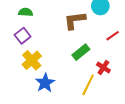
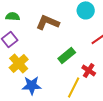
brown L-shape: (75, 20) -> (48, 22), moved, turned 30
blue star: (45, 83) -> (32, 85), turned 30

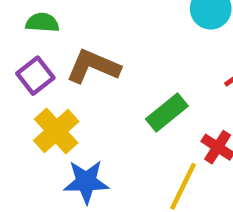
brown L-shape: (48, 22) -> (93, 66), moved

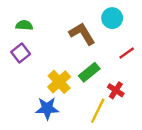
brown L-shape: (93, 66) -> (82, 34), moved, turned 36
yellow cross: (56, 131) -> (59, 82), moved

